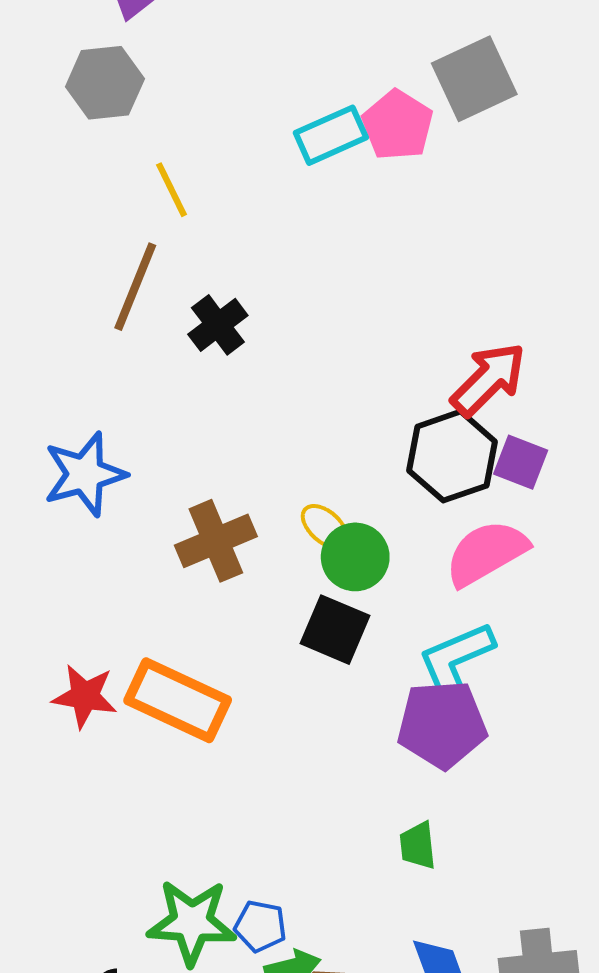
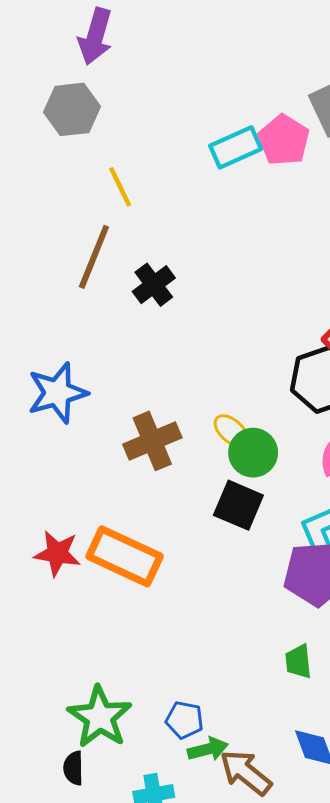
green star: (192, 922) -> (100, 717), moved, turned 30

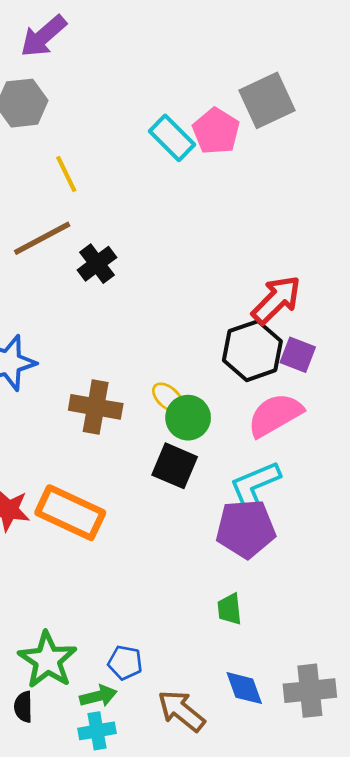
purple arrow: (95, 36) -> (43, 36), turned 33
cyan rectangle: (236, 147) -> (172, 138), turned 69
brown line: (94, 257) -> (42, 238), turned 40
brown cross: (152, 441) -> (96, 407), turned 33
green arrow: (208, 749) -> (98, 696), moved

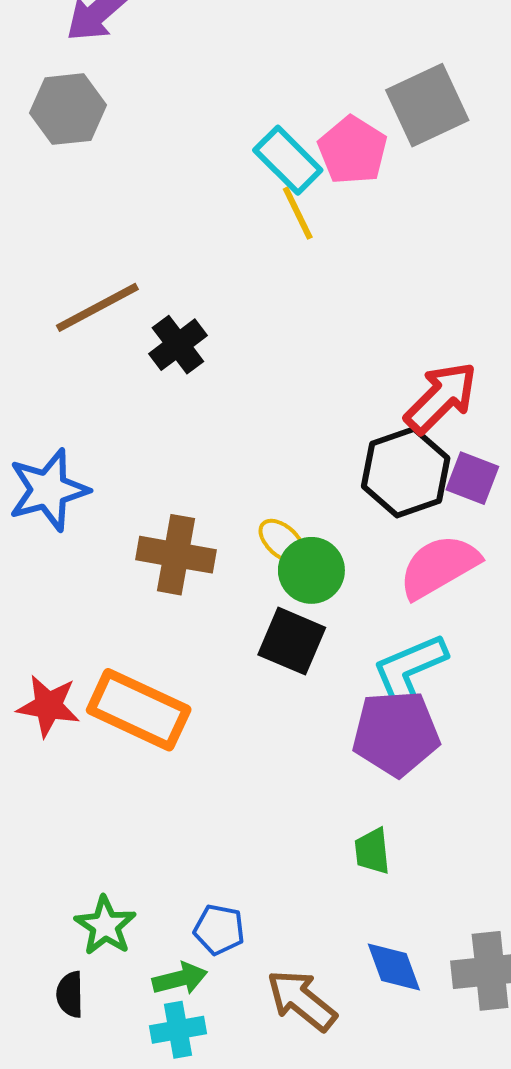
yellow line: (66, 174) -> (298, 213), moved
green star: (47, 660) -> (105, 926), size x0.7

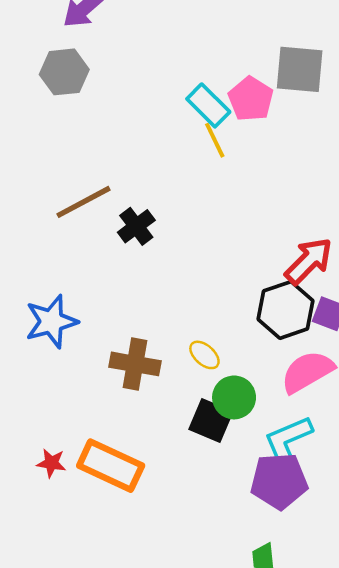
gray square: (427, 105) -> (300, 69), turned 30
green circle: (311, 570) -> (234, 397), moved
red star: (48, 706) -> (51, 463), size x0.7

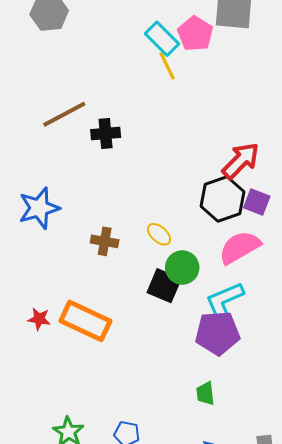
black cross: (136, 226) -> (106, 133), turned 32
brown cross: (135, 364) -> (105, 241), size x0.7

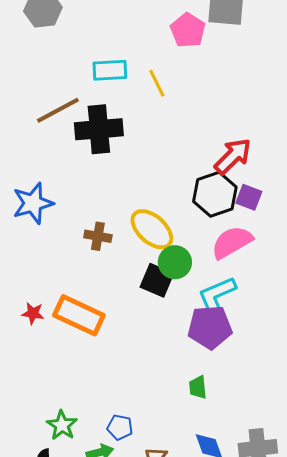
cyan rectangle: (162, 39) -> (110, 70), moved, turned -48
yellow line: (167, 66) -> (157, 83), moved
black cross: (106, 133) -> (99, 129), size x1.6
yellow ellipse: (159, 234) -> (152, 229), size x1.8

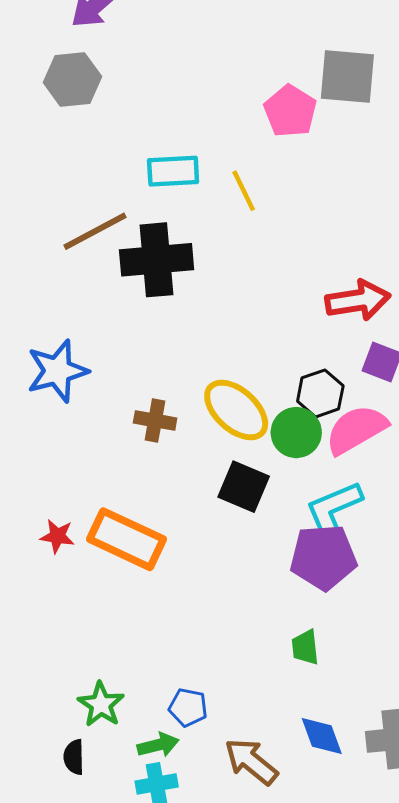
red arrow: (233, 156) -> (358, 300), turned 36
black hexagon: (215, 194) -> (320, 393), moved, size x0.7
green circle: (175, 262) -> (296, 433), moved

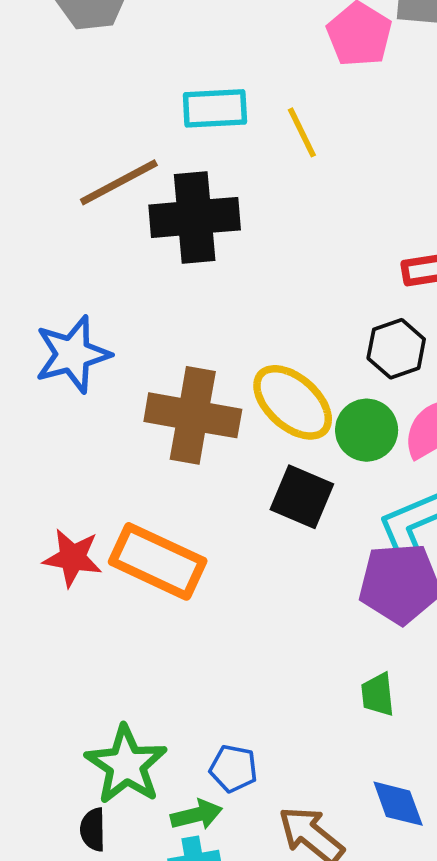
black hexagon: (320, 393) -> (396, 349), moved
brown cross: (155, 421) -> (193, 415), size x1.8
red star: (57, 536) -> (73, 558), size x1.4
green star: (101, 704) -> (126, 765), size x1.4

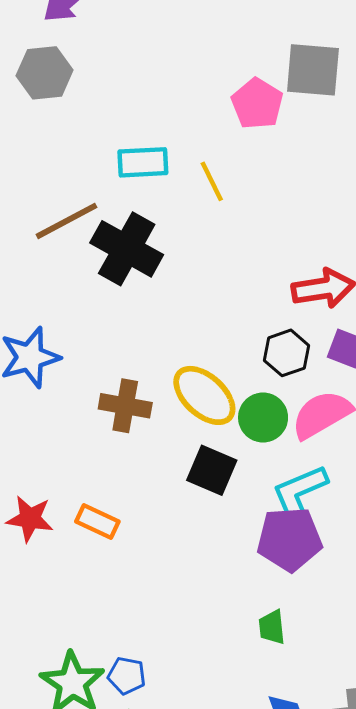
black cross: (195, 217) -> (127, 249), turned 34
brown cross: (193, 415) -> (125, 406), size x0.7
orange rectangle: (158, 561) -> (97, 522), size x0.6
blue pentagon: (233, 769) -> (127, 676), moved

